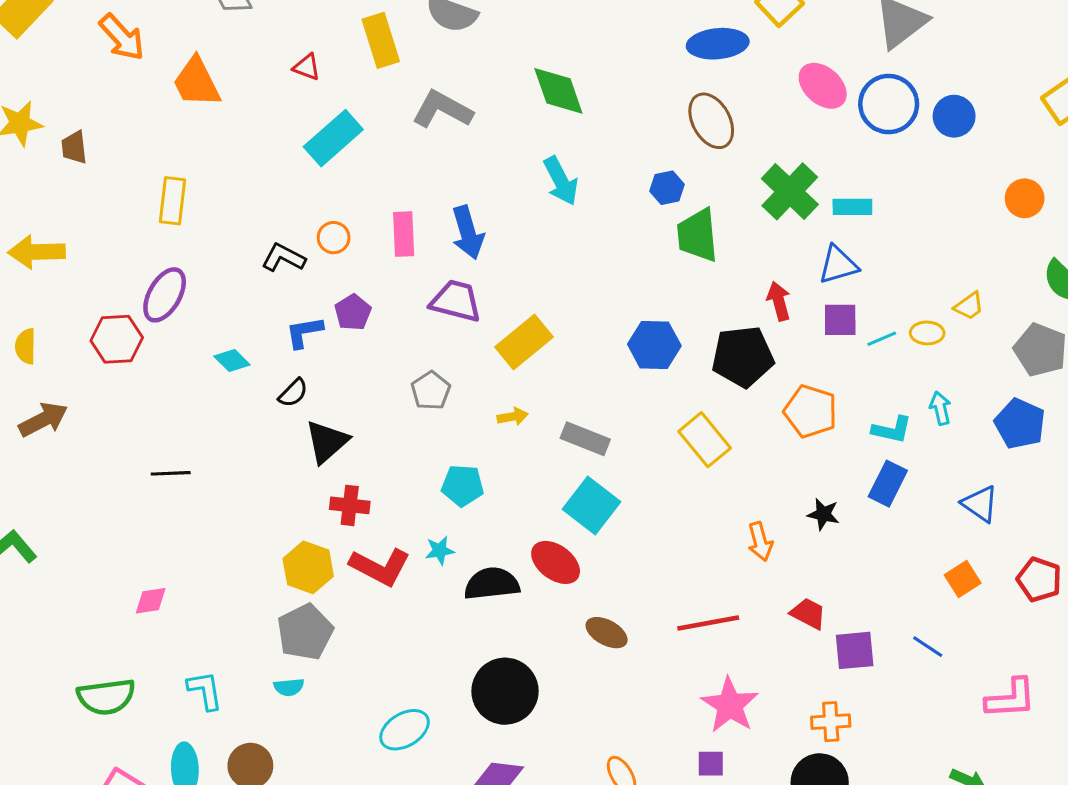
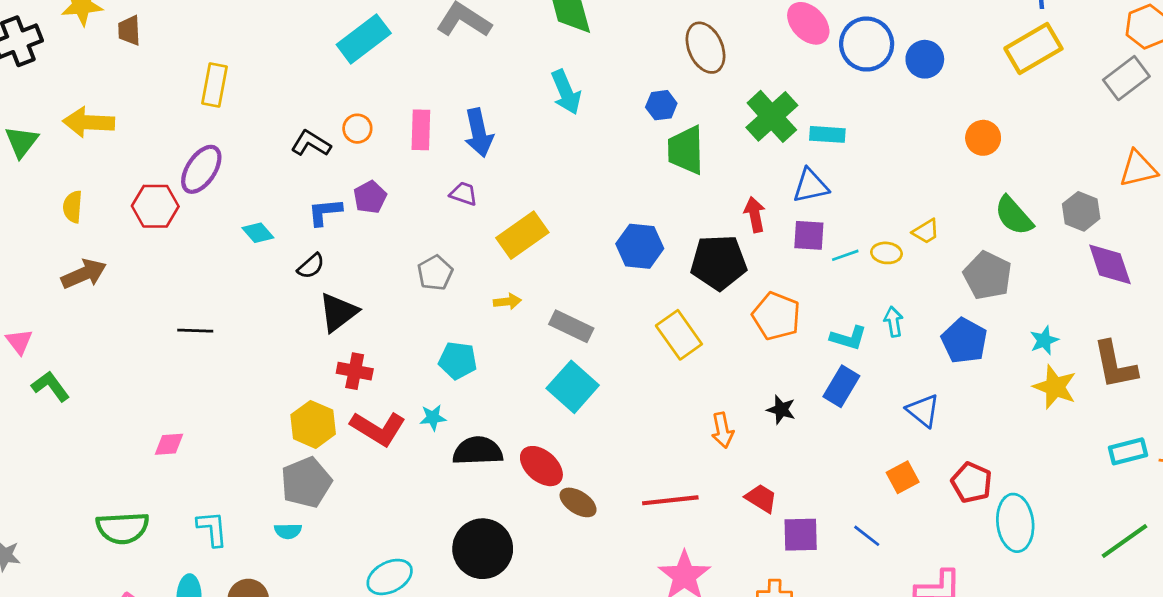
purple trapezoid: (456, 301) -> (464, 194), size x0.6
red ellipse: (556, 562) -> (541, 466), moved

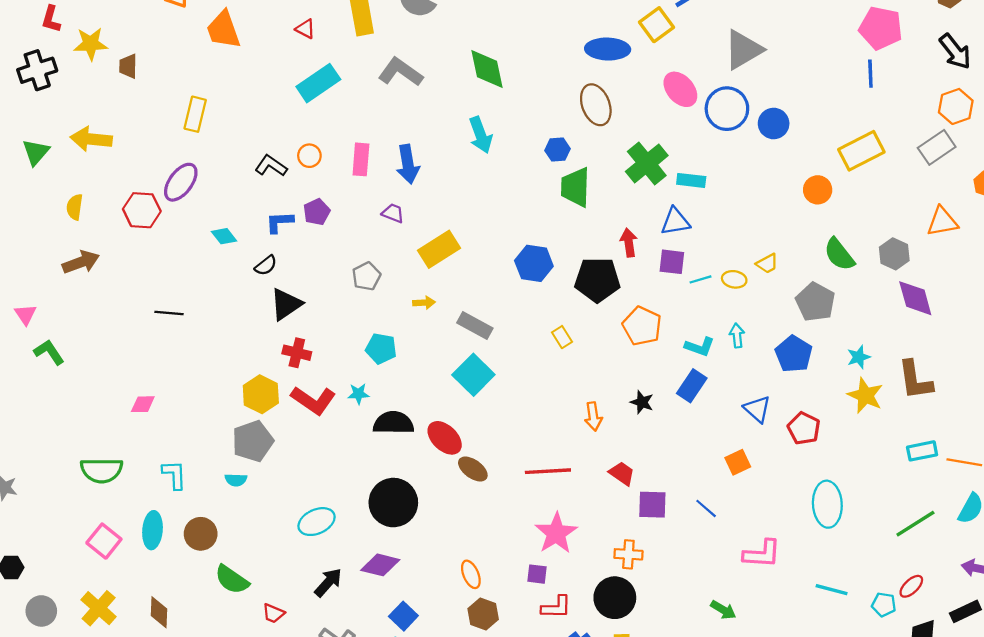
yellow rectangle: (1033, 48) -> (861, 151), moved
yellow rectangle: (679, 335) -> (562, 337), size x0.6
red pentagon: (972, 482) -> (804, 428), moved

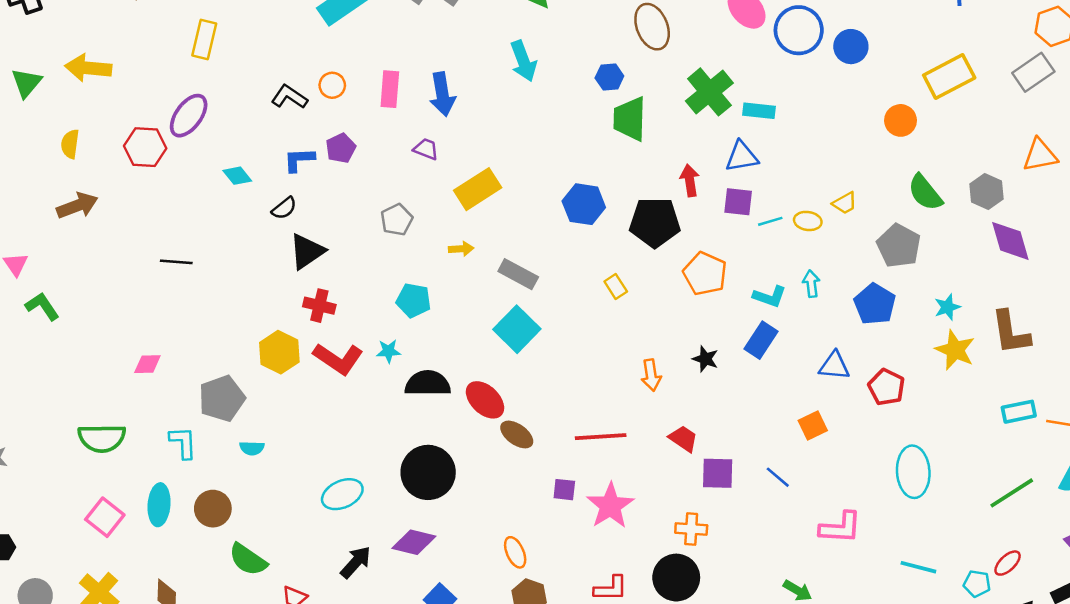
blue triangle: (757, 409) -> (834, 366), turned -36
gray pentagon: (253, 441) -> (222, 398), moved
purple square: (537, 574) -> (564, 490), moved

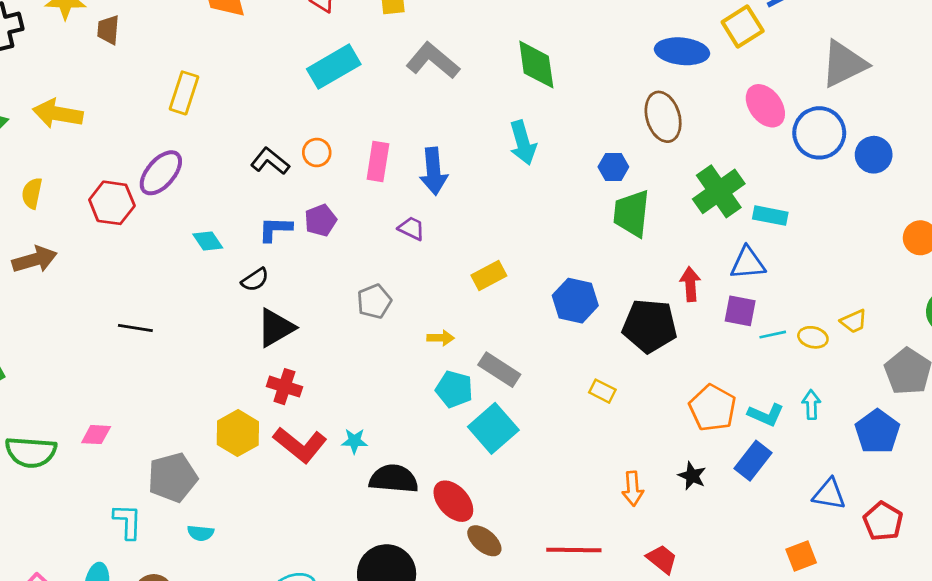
yellow rectangle: (478, 189) -> (489, 275), moved, size x0.7
orange pentagon: (705, 274) -> (713, 408), moved
yellow rectangle: (616, 286) -> (602, 391), turned -35
cyan pentagon: (413, 300) -> (454, 389), moved
green semicircle: (102, 438) -> (31, 452), moved

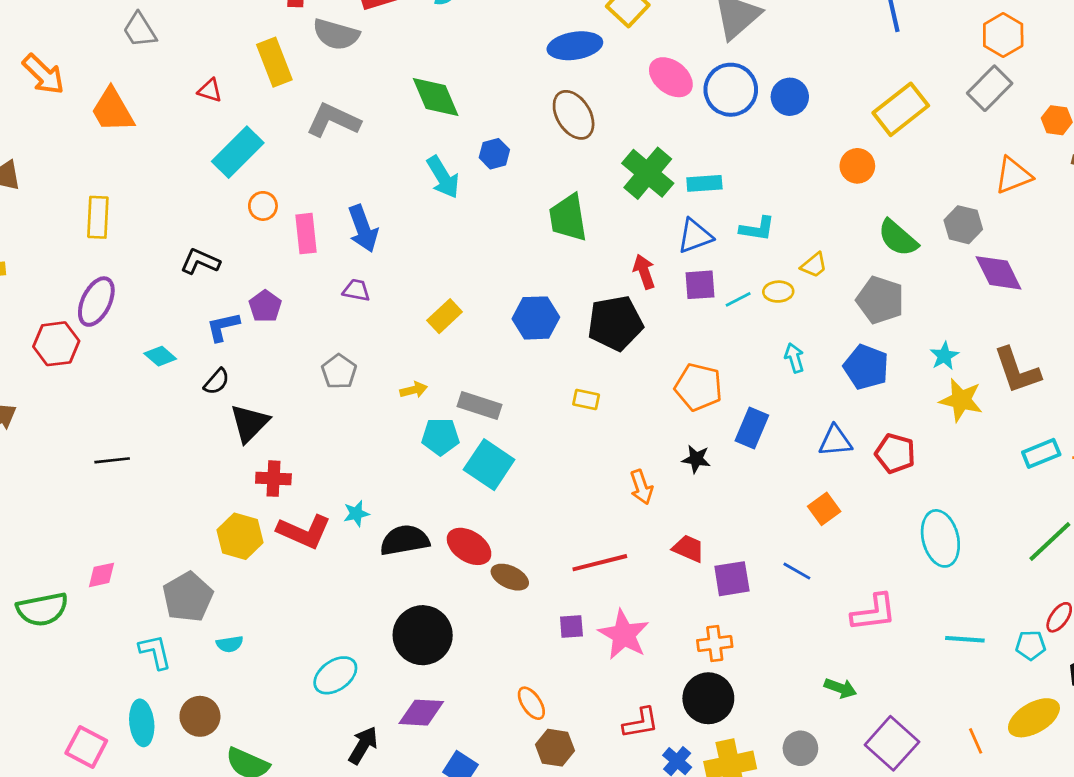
orange circle: (317, 152) -> (263, 206), moved
blue hexagon: (613, 167) -> (494, 154), moved
cyan L-shape: (766, 415) -> (757, 229), moved

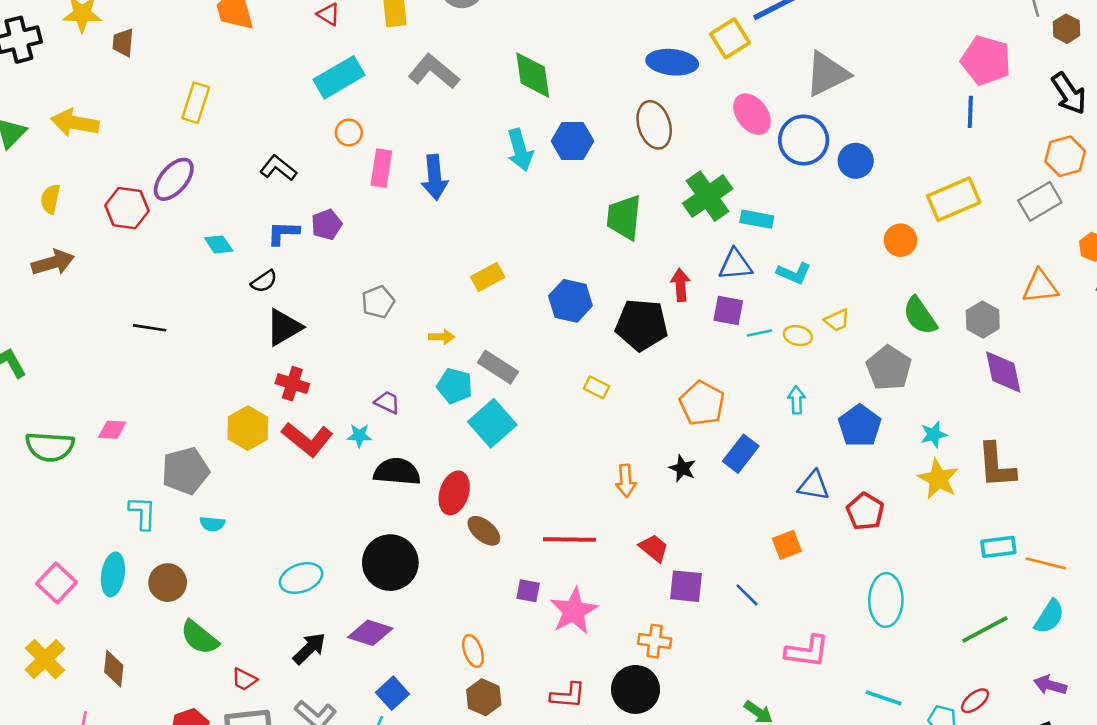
blue hexagon: (494, 154) -> (572, 141), size x1.4
purple trapezoid: (356, 290) -> (387, 402), moved
red ellipse: (469, 546) -> (454, 493), turned 60

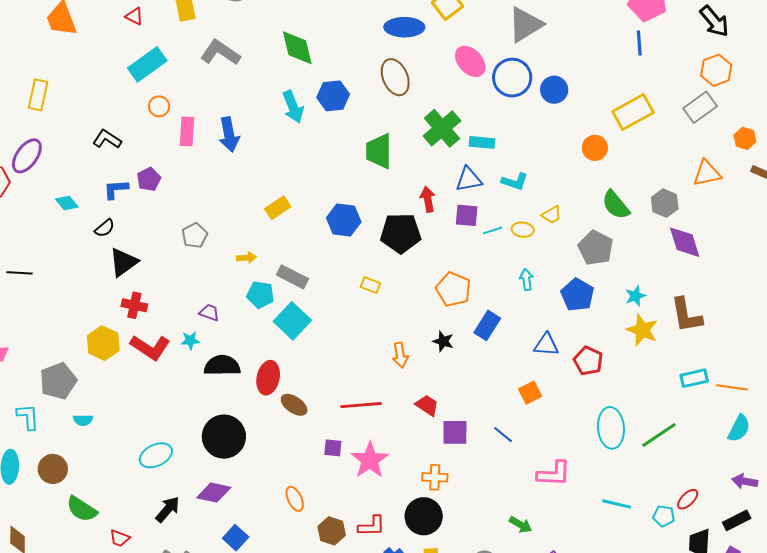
green line: (985, 629) -> (659, 435), moved
brown hexagon: (484, 697) -> (332, 531), moved

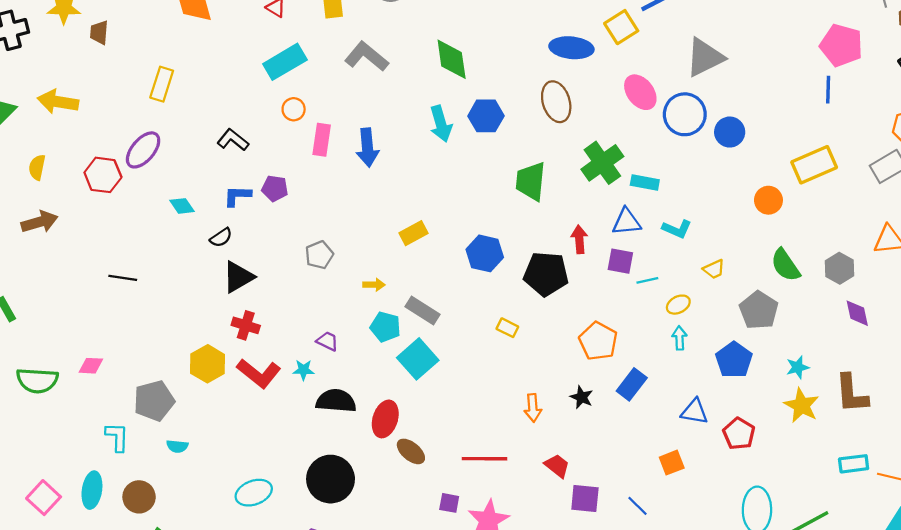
purple pentagon: (149, 179) -> (275, 188), turned 30
yellow ellipse: (523, 230) -> (678, 305), moved, turned -40
purple diamond: (685, 242) -> (857, 313), size x0.7

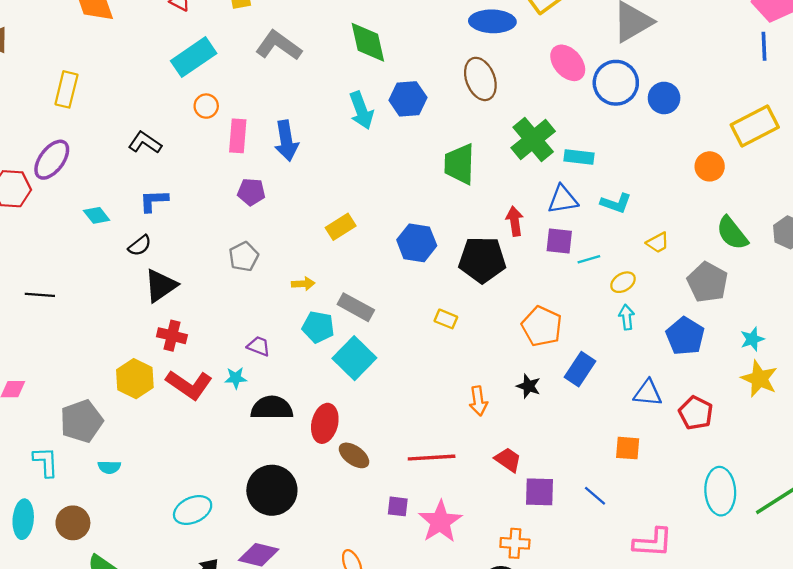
purple pentagon: (275, 188) -> (251, 192), moved
orange square: (672, 463) -> (628, 448), turned 30

